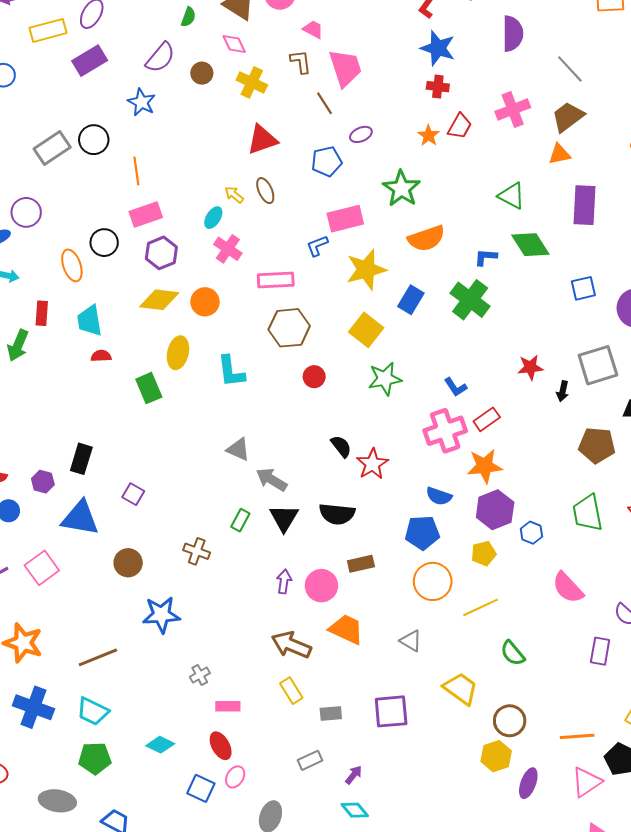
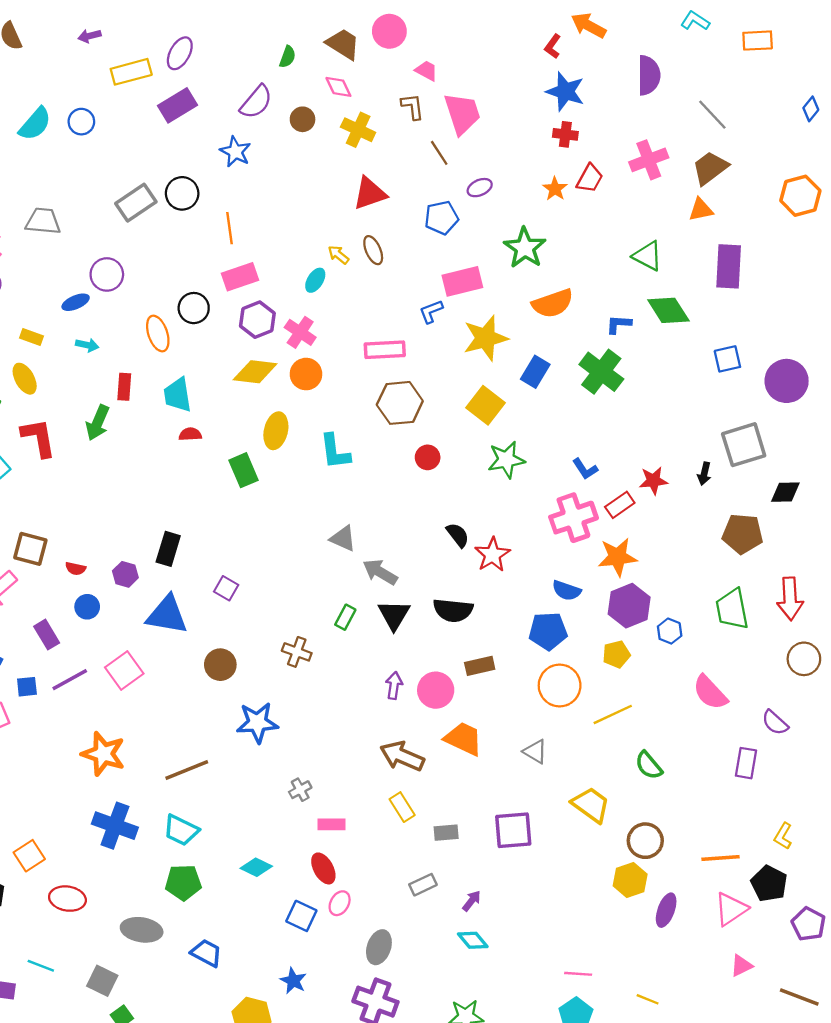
pink cross: (228, 249) -> (300, 332), moved
red star: (530, 367) -> (653, 481), moved

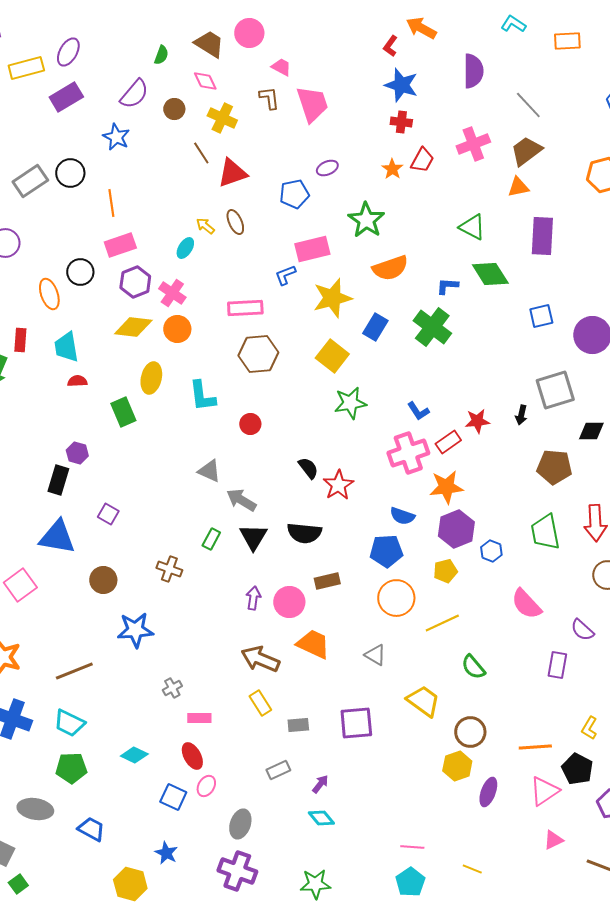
brown line: (439, 153) -> (201, 153), moved
red circle: (428, 457) -> (250, 424), moved
purple hexagon: (125, 574) -> (77, 453), moved

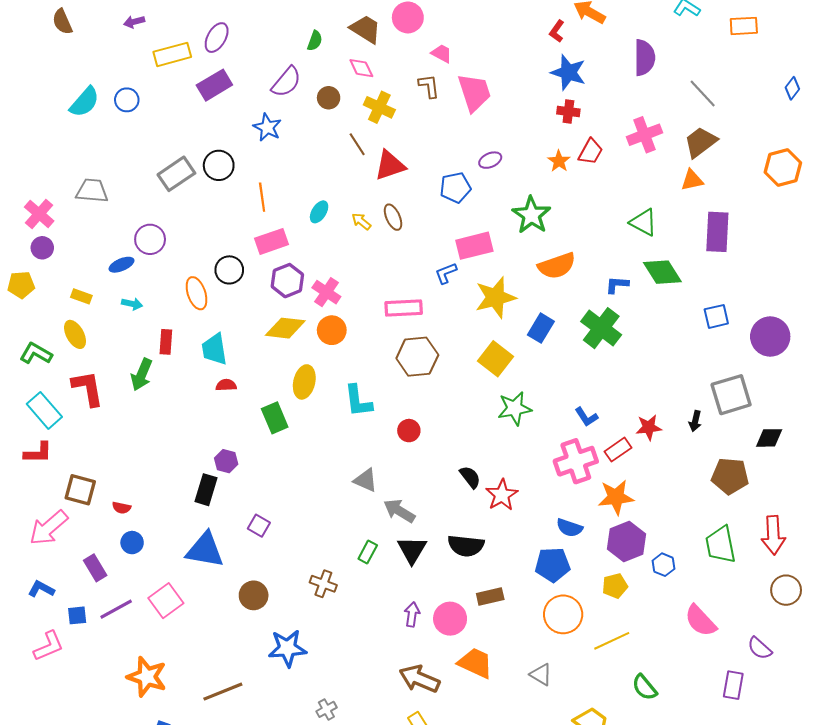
cyan ellipse: (185, 248) -> (319, 212), moved

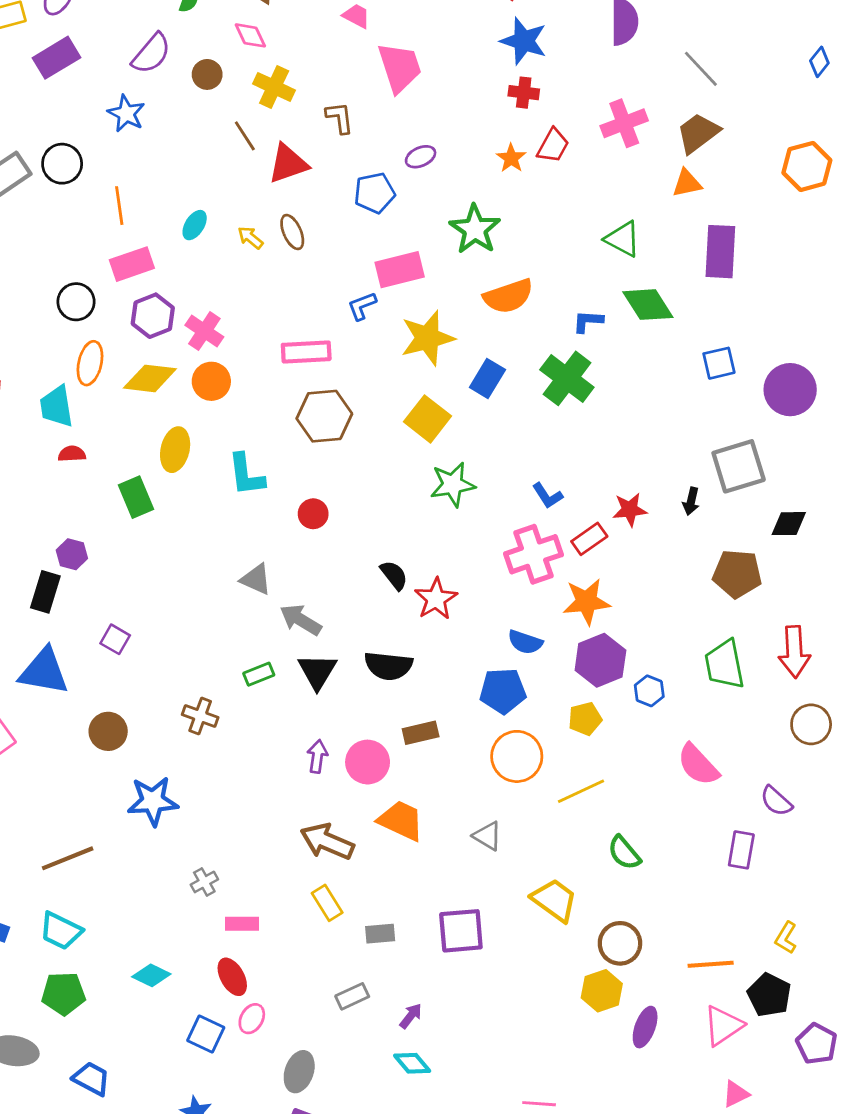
brown L-shape: (429, 86) -> (340, 118), moved
orange ellipse: (197, 293) -> (90, 363), moved, turned 32
green rectangle: (368, 552) -> (259, 674), turned 40

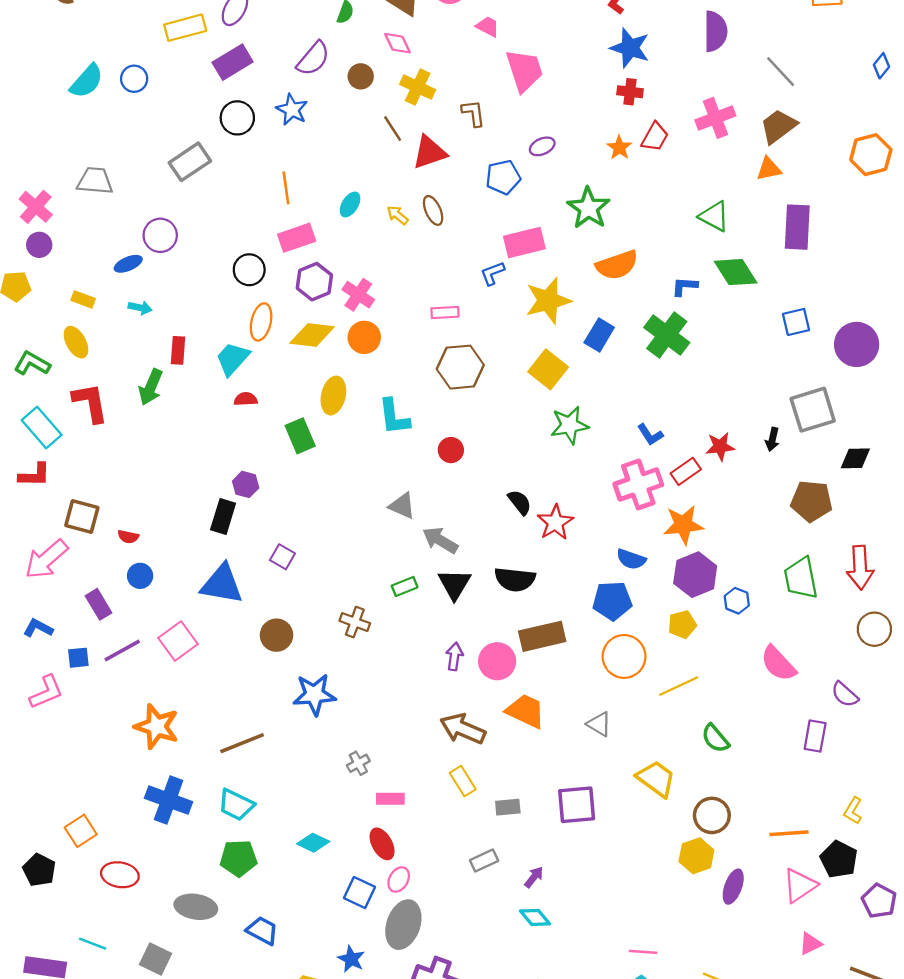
black circle: (62, 164) -> (237, 118), moved
pink rectangle: (306, 352) -> (445, 312), size x0.7
cyan trapezoid: (57, 406) -> (233, 359), turned 51
brown rectangle: (421, 733) -> (542, 636), size x1.5
gray ellipse: (299, 1072) -> (403, 925), moved, size x1.4

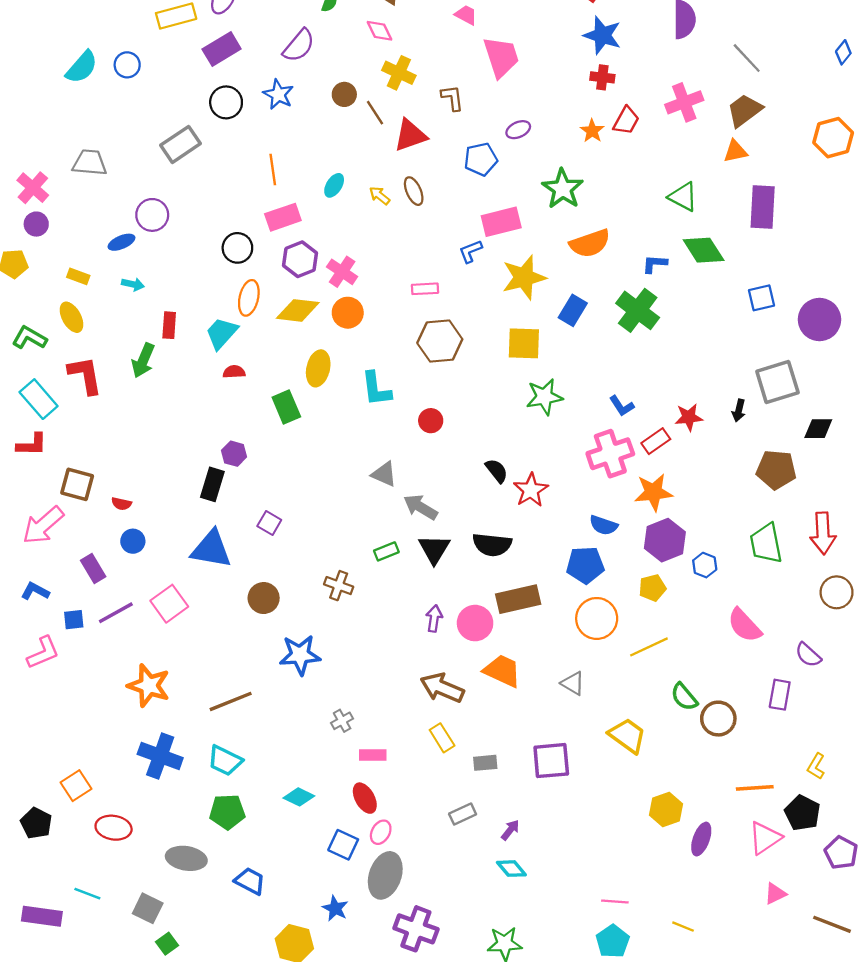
brown circle: (361, 76) -> (344, 94), moved
yellow square: (548, 369) -> (524, 343), turned -36
brown circle: (712, 815) -> (718, 719), moved

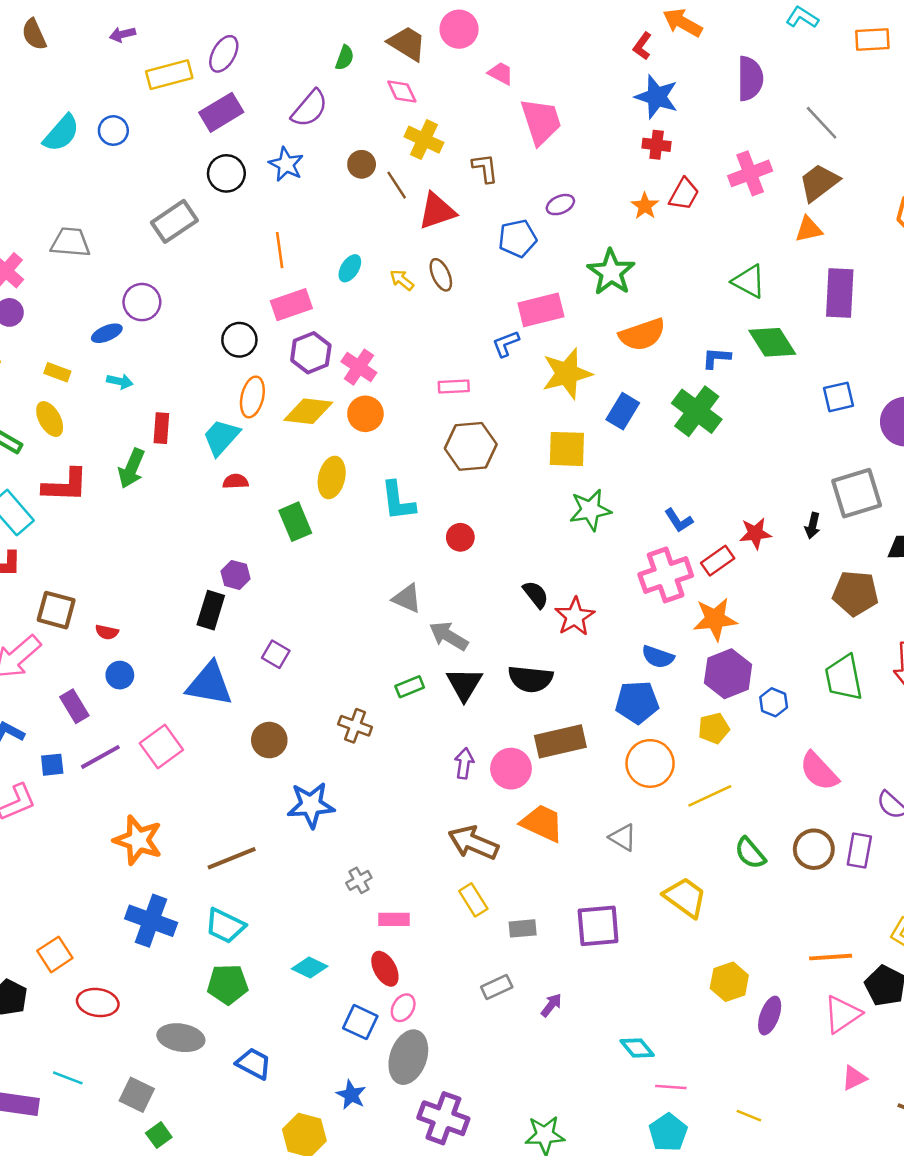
red L-shape: (85, 375) -> (65, 485), turned 102
brown circle: (718, 719) -> (814, 849), moved
cyan diamond: (511, 869) -> (637, 1048), moved

